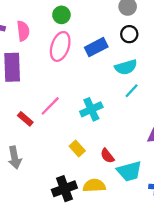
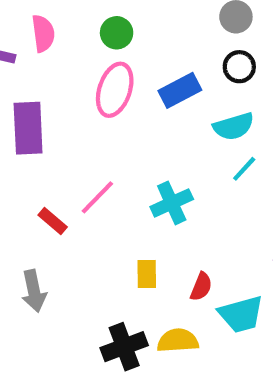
pink semicircle: (23, 31) -> (43, 33), moved
yellow rectangle: (77, 149) -> (147, 274), turned 42
red semicircle: (107, 156) -> (201, 287), turned -119

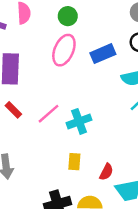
cyan cross: (172, 203) -> (79, 121), moved
red rectangle: (53, 221) -> (13, 110), moved

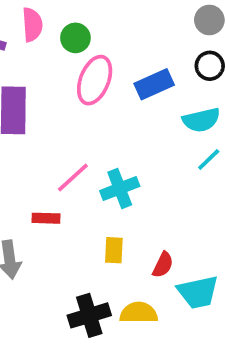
green circle: (68, 16) -> (75, 38), moved
red rectangle: (13, 110) -> (46, 218), moved, turned -42

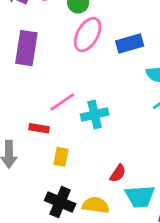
yellow rectangle: (114, 250) -> (61, 157), moved
black cross: (89, 315) -> (60, 202), turned 32

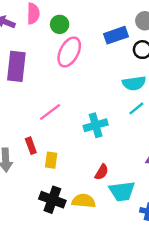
blue rectangle: (130, 43) -> (116, 35), moved
cyan cross: (95, 115) -> (96, 125), moved
red rectangle: (39, 128) -> (31, 146), moved, turned 63

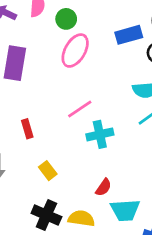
pink line: (50, 112) -> (80, 109), moved
red rectangle: (31, 146) -> (27, 129), moved
yellow rectangle: (51, 160) -> (48, 171), turned -49

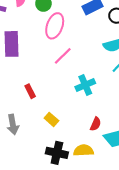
pink line: (80, 109) -> (63, 56), moved

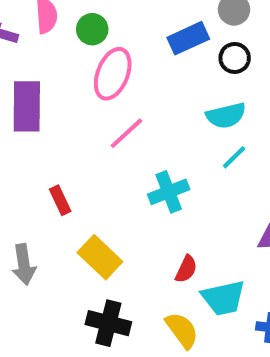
yellow rectangle: (51, 119) -> (100, 257), size x1.5
yellow semicircle: (84, 150) -> (182, 330), moved, turned 54

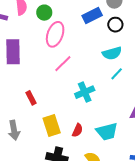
yellow rectangle: (100, 257) -> (52, 125), turned 30
red semicircle: (186, 269) -> (77, 130), moved
cyan trapezoid: (223, 298) -> (107, 132), moved

